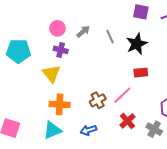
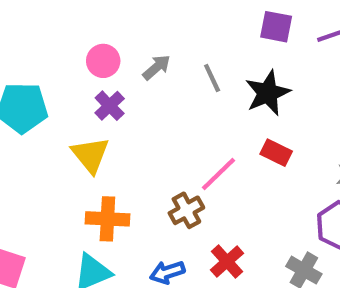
purple cross: (61, 50) -> (110, 106), turned 32
red rectangle: (141, 73) -> (276, 153), turned 32
pink line: (122, 95) -> (218, 174), moved
red cross: (127, 121) -> (227, 262), moved

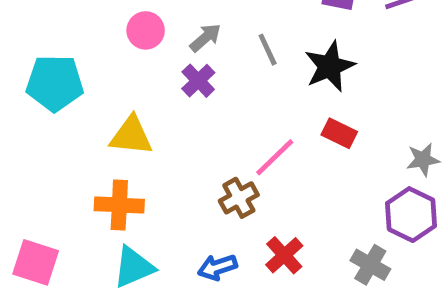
purple cross: (110, 106) -> (198, 81), moved
yellow triangle: (90, 155) -> (131, 136), turned -45
orange cross: (107, 219) -> (119, 205), moved

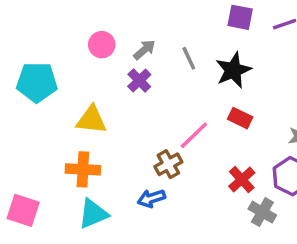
red cross: (284, 255) -> (242, 180), moved
blue arrow: (217, 267) -> (151, 198), moved

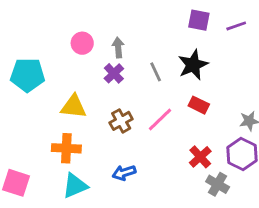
gray arrow: (144, 50) -> (118, 47), turned -54
gray line: (189, 58) -> (156, 72), moved
brown cross: (168, 164) -> (121, 121), moved

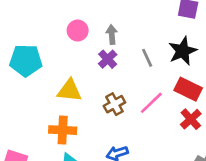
red rectangle: (199, 105) -> (188, 89), size x1.4
red cross: (200, 157) -> (191, 119), moved

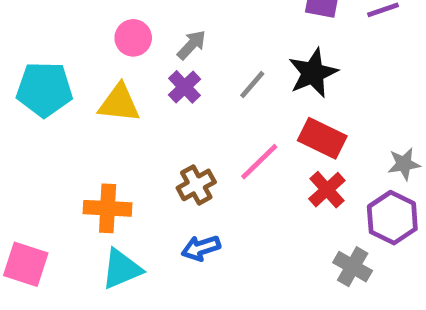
gray arrow: (112, 35) -> (192, 45), turned 48
gray line: (147, 58) -> (252, 85), turned 66
yellow triangle: (69, 91) -> (119, 103), moved
brown cross: (114, 104) -> (196, 185), moved

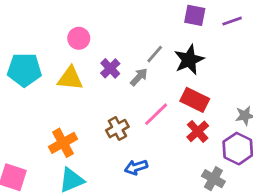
gray arrow: (192, 45) -> (139, 77), moved
gray line: (252, 85) -> (155, 54), moved
orange cross: (108, 208) -> (63, 143), turned -32
blue arrow: (201, 248) -> (136, 167), moved

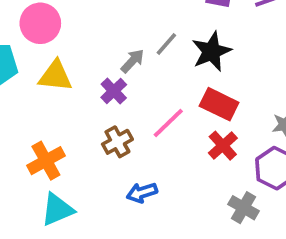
pink circle: (79, 38) -> (40, 23), moved, size x1.4
purple cross: (110, 68) -> (114, 91), moved
gray arrow: (139, 77) -> (133, 61), moved

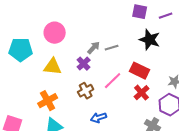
pink circle: (40, 23) -> (55, 33), moved
gray line: (166, 44) -> (112, 48), moved, turned 32
black star: (212, 51) -> (150, 40), moved, turned -30
yellow triangle: (55, 76) -> (53, 67), moved

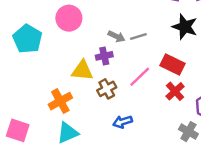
gray arrow: (94, 48) -> (116, 36), turned 72
cyan pentagon: (21, 50) -> (27, 39), turned 30
purple cross: (84, 64) -> (104, 56), turned 32
yellow triangle: (53, 67) -> (82, 71), moved

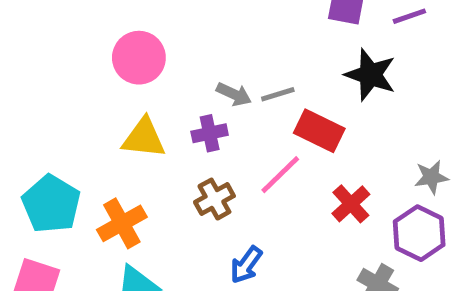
cyan pentagon: (27, 39) -> (51, 204), moved
red rectangle: (173, 64) -> (319, 131), moved
yellow triangle: (82, 71) -> (144, 138), moved
blue arrow: (123, 122) -> (246, 265), turned -36

